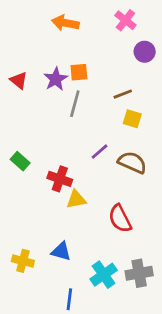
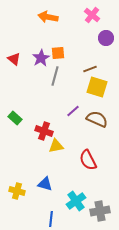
yellow square: (132, 119) -> (97, 87), size x1.5
gray cross: (139, 273) -> (100, 211), moved

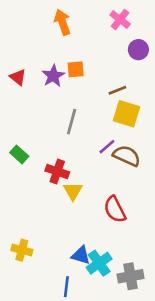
orange arrow: (48, 17) -> (62, 22), turned 60
gray line: (55, 76) -> (72, 122), moved
purple line: (73, 111) -> (107, 147), moved
yellow triangle: (56, 146) -> (73, 191), turned -49
blue triangle: (45, 184) -> (81, 255), moved

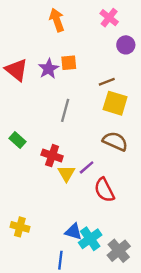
red triangle: (18, 77) -> (16, 70), size x1.5
purple line: (107, 147) -> (87, 167), moved
gray cross: (131, 276) -> (119, 251), turned -30

